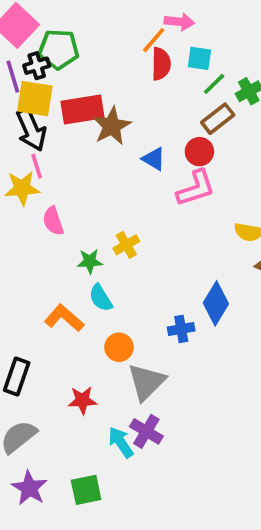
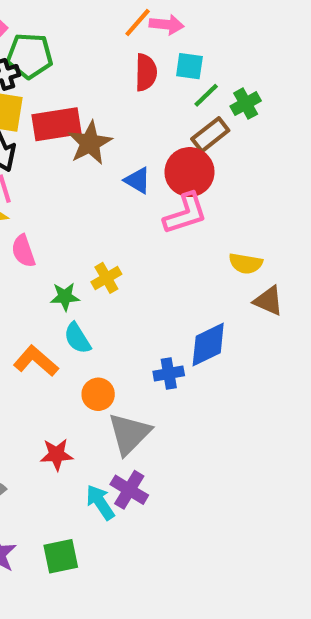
orange line: (154, 40) -> (138, 23), moved
red circle: (199, 152) -> (189, 172), size x1.5
blue diamond: (216, 303) -> (208, 344), turned 33

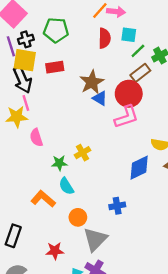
green pentagon: (30, 56) -> (56, 30), moved
red rectangle: (57, 124) -> (55, 67), size x0.7
brown star: (90, 143) -> (92, 82), moved
blue diamond: (208, 344) -> (139, 168), moved

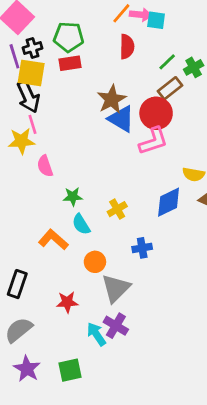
cyan square: (129, 35) -> (156, 20), moved
red rectangle: (55, 67) -> (70, 63), moved
blue triangle: (100, 98) -> (121, 119), size x1.5
yellow cross: (83, 153) -> (117, 209), moved

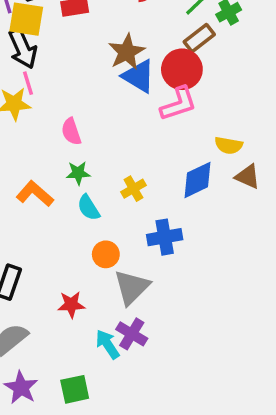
pink semicircle: (45, 166) -> (71, 132), moved
orange L-shape: (53, 240) -> (35, 194), moved
blue cross: (142, 248) -> (165, 237), size x1.4

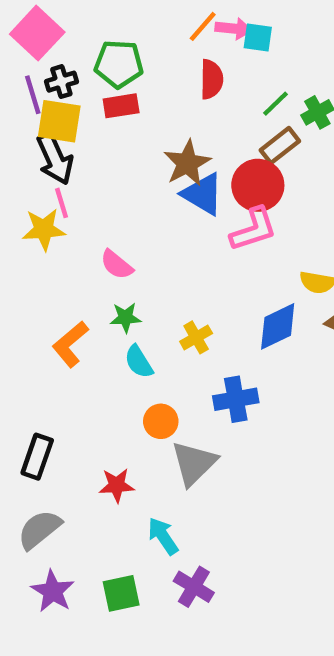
pink semicircle: (71, 132) -> (117, 265), turned -32
orange L-shape: (35, 194) -> (70, 344), turned -81
purple cross: (132, 334) -> (194, 587), moved

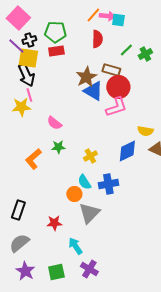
purple line: (33, 95) -> (16, 46), turned -30
brown rectangle: (280, 146) -> (111, 70), moved, turned 54
cyan semicircle: (139, 362) -> (84, 182), moved

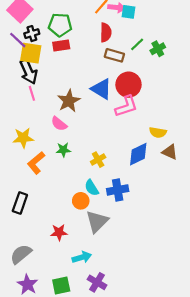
brown rectangle: (111, 70) -> (114, 55), moved
brown star: (86, 77) -> (69, 101), moved
yellow star: (21, 107) -> (23, 138), moved
black rectangle: (18, 210) -> (20, 203), moved
cyan arrow: (75, 246) -> (82, 257), turned 108

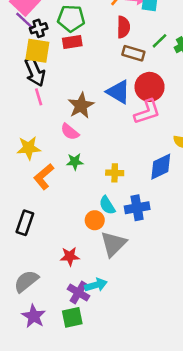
purple line: (18, 40) -> (25, 21), moved
yellow cross: (98, 160) -> (115, 173), turned 32
purple cross: (97, 282) -> (79, 292), moved

